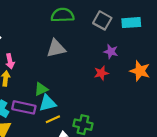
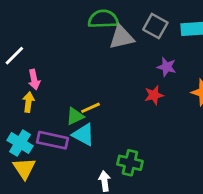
gray triangle: (56, 48) -> (121, 37), moved
cyan triangle: (47, 103) -> (83, 135), turned 42
yellow line: (53, 119) -> (90, 108), moved

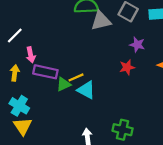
yellow arrow: (28, 102) -> (15, 73), moved
cyan triangle: (83, 135) -> (86, 90), moved
purple rectangle: (52, 140) -> (45, 72), moved
green cross: (130, 163) -> (123, 130), moved

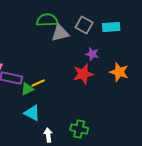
red star: (127, 67) -> (83, 74), size x1.5
cyan triangle: (86, 90) -> (32, 113), moved

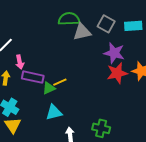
purple star: (92, 54) -> (114, 53), size x1.5
red star: (83, 74) -> (117, 73), moved
cyan triangle: (32, 113) -> (54, 112), turned -42

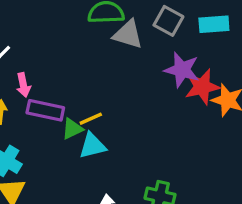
gray triangle: (82, 32) -> (128, 34), turned 30
red star: (117, 73) -> (202, 87), moved
cyan triangle: (54, 112) -> (93, 146), moved

